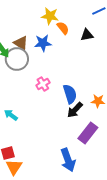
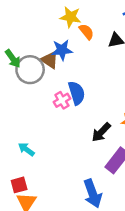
brown triangle: (21, 43) -> (50, 60), moved
blue semicircle: (70, 94) -> (77, 93), moved
cyan arrow: (11, 115) -> (26, 149), moved

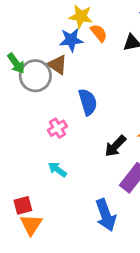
blue star: (62, 50) -> (71, 40), moved
pink cross: (62, 100) -> (57, 128), moved
cyan arrow: (26, 149) -> (57, 170), moved

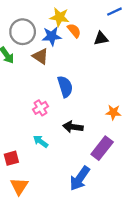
gray circle: (35, 76) -> (23, 32), moved
black arrow: (115, 146) -> (73, 127), moved, turned 54
red square: (23, 205) -> (11, 158), moved
blue arrow: (106, 215) -> (80, 178), turned 55

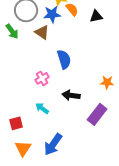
blue arrow: (80, 178) -> (53, 144), moved

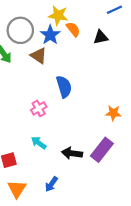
blue star: (52, 14) -> (50, 35), turned -30
black arrow: (71, 95) -> (72, 153), moved
blue arrow: (53, 144) -> (51, 184), size x0.6

